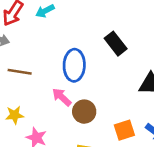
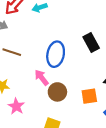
orange square: (124, 130) -> (89, 96), moved

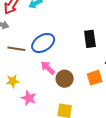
black rectangle: (91, 42) -> (90, 39), moved, turned 30
blue ellipse: (56, 54) -> (43, 43), moved, turned 55

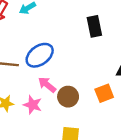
black rectangle: (90, 39) -> (94, 26), moved
pink star: (29, 98) -> (33, 105), moved

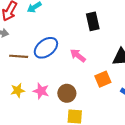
pink arrow: (47, 85) -> (78, 56), moved
brown circle: (68, 97) -> (67, 93), moved

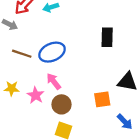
pink arrow: (78, 56) -> (54, 81), moved

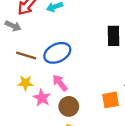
yellow star: (12, 88) -> (25, 83), moved

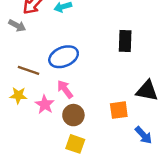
brown line: (26, 55) -> (28, 70), moved
yellow star: (25, 83) -> (18, 95), moved

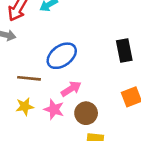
black rectangle: (125, 41) -> (124, 50), moved
pink arrow: (65, 89) -> (71, 89), turned 108

